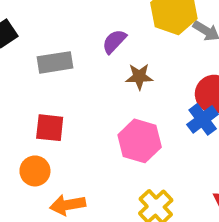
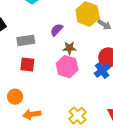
red square: (50, 128) -> (27, 64), moved
pink hexagon: (140, 141) -> (67, 67), moved

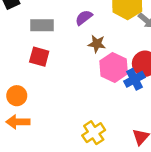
pink hexagon: (67, 67) -> (114, 67), moved
orange arrow: (32, 114) -> (18, 122), moved

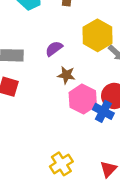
blue cross: (134, 79) -> (103, 111), turned -36

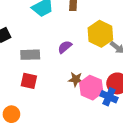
brown star: (66, 75) -> (76, 79), moved

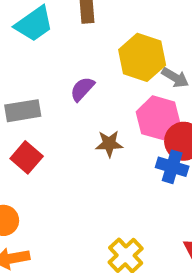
red square: (29, 81) -> (27, 157), turned 35
pink hexagon: (91, 88) -> (158, 118), moved

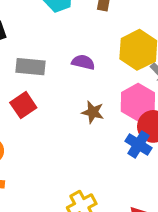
purple semicircle: (82, 89) -> (83, 62), turned 45

